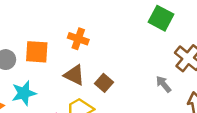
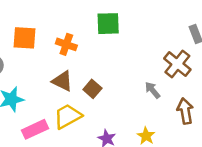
green square: (161, 18) -> (108, 24), moved, turned -30
orange square: (37, 52) -> (24, 38), moved

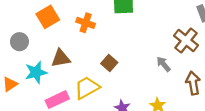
orange square: (24, 38) -> (48, 17), turned -35
brown triangle: (62, 81) -> (61, 58), moved, turned -36

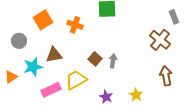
gray arrow: (164, 64) -> (113, 61), moved, turned 48

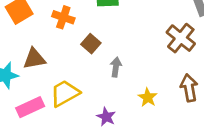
brown square: (95, 59) -> (91, 44), moved
yellow star: (136, 95) -> (148, 97), moved

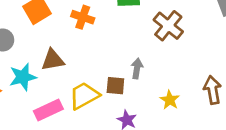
brown cross: (181, 38) -> (168, 26), moved
brown square: (91, 44) -> (115, 86), moved, turned -36

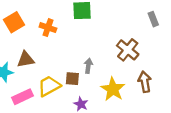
brown cross: (168, 26) -> (128, 50), moved
yellow star: (170, 100) -> (113, 89), size x1.6

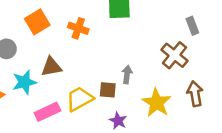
gray rectangle: (153, 19) -> (192, 26), moved

